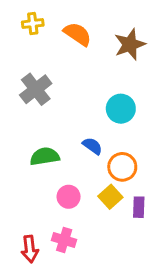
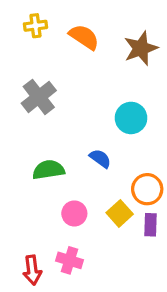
orange circle: (122, 167) -> (147, 189), moved

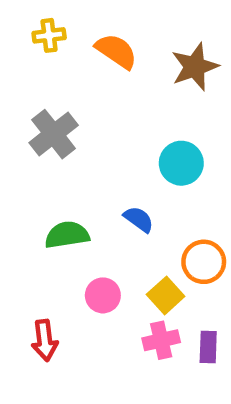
purple rectangle: (150, 225) -> (208, 347), moved
pink cross: (69, 260) -> (161, 340), moved, turned -30
red arrow: (32, 270) -> (45, 340), moved

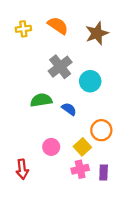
yellow cross: (49, 35) -> (23, 29), moved
gray cross: (54, 134) -> (60, 67), moved
green semicircle: (67, 235) -> (41, 100), moved

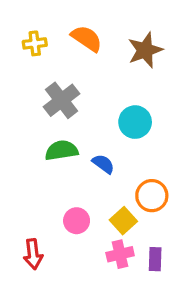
gray cross: (60, 67) -> (62, 100), moved

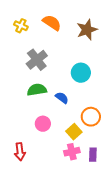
yellow cross: (35, 43) -> (21, 26), turned 32
pink circle: (77, 221) -> (43, 124), moved

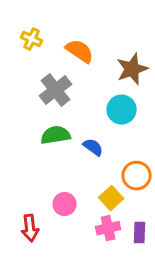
orange semicircle: (52, 23) -> (80, 51), moved
brown star: (87, 30) -> (132, 69), moved
pink circle: (43, 124) -> (65, 204), moved

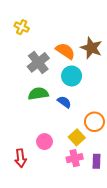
orange semicircle: (80, 51) -> (65, 51), moved
brown star: (132, 69) -> (91, 48), turned -30
cyan circle: (122, 110) -> (72, 76), moved

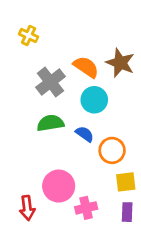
orange circle: (94, 122) -> (112, 150), moved
yellow square: (77, 137) -> (126, 182), moved, turned 35
pink circle: (44, 142) -> (59, 186), size x1.5
pink cross: (75, 158) -> (86, 208), moved

